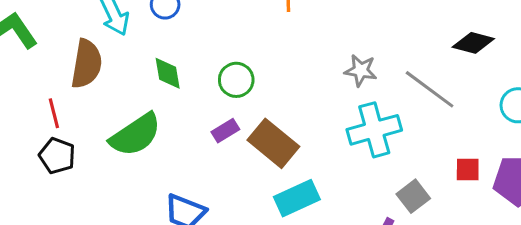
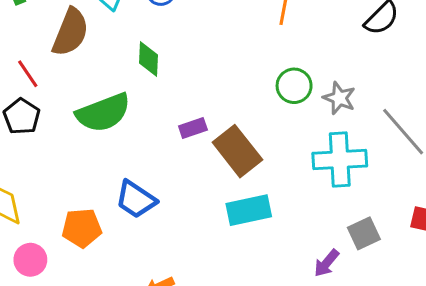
green circle: (236, 80) -> (294, 86), moved
red line: (54, 113) -> (28, 74), turned -32

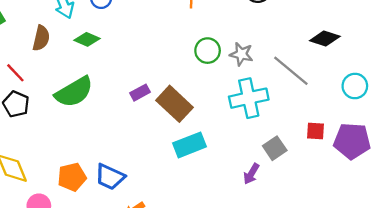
brown semicircle: (70, 32) -> (41, 38), size x0.7
green diamond: (148, 59) -> (87, 39), moved, turned -60
blue trapezoid: (136, 199) -> (110, 177), moved

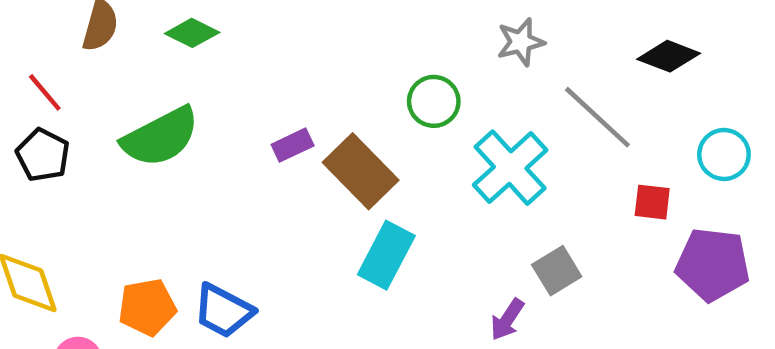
green circle: (208, 51) -> (434, 101), moved
gray star: (241, 54) -> (521, 42), moved, turned -30
cyan cross: (249, 98) -> (510, 168), turned -33
red square: (315, 131) -> (652, 202), moved
cyan rectangle: (189, 145) -> (386, 255), turned -44

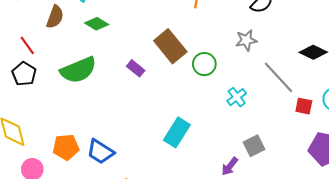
purple rectangle: (293, 145) -> (136, 68), moved, turned 60
cyan cross: (510, 168) -> (237, 97), size x0.6
brown rectangle: (361, 171) -> (170, 46), moved
red square: (652, 202) -> (304, 106), moved

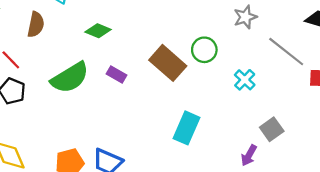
green diamond: (97, 24) -> (98, 31), moved
brown rectangle: (170, 46) -> (168, 63), moved
purple rectangle: (136, 68) -> (117, 74), moved

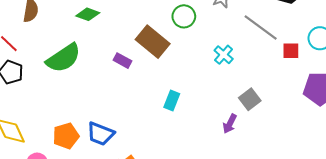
green circle: (204, 50) -> (184, 16), moved
purple rectangle: (117, 74) -> (123, 61), moved
cyan rectangle: (186, 128) -> (172, 101), size x0.7

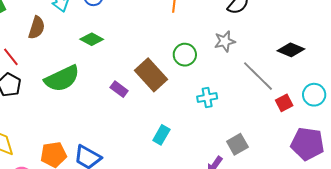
red square: (291, 51) -> (284, 103), turned -36
cyan cross: (224, 55) -> (207, 97), moved, turned 30

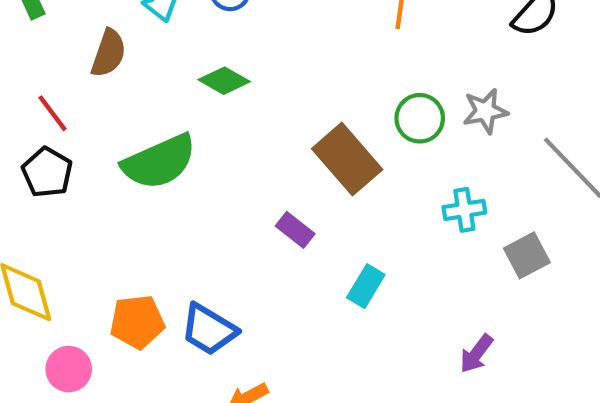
gray star: (225, 41) -> (485, 111), moved
purple rectangle: (119, 89) -> (295, 230), moved
gray square: (237, 144) -> (527, 255), moved

